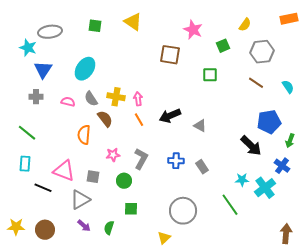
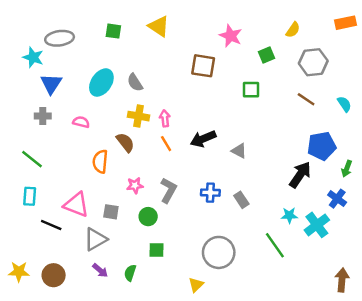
gray semicircle: (91, 99) -> (135, 83), moved
black arrow: (251, 146) -> (300, 175), turned -100

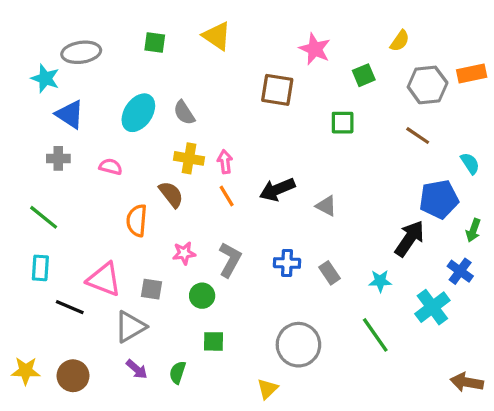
orange rectangle: (346, 23) -> (472, 74), moved
blue triangle: (51, 84) -> (70, 114), turned -30
cyan semicircle: (344, 104) -> (470, 163), moved
cyan star: (289, 215) -> (380, 281), moved
brown arrow: (342, 280) -> (467, 382), turned -85

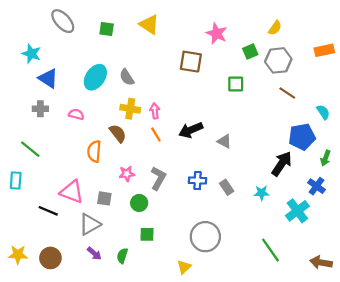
gray ellipse: (81, 52) -> (63, 21), moved, turned 55
gray hexagon: (428, 85) -> (278, 60), moved
cyan rectangle: (40, 268) -> (16, 181), moved
green line: (375, 335) -> (270, 250), moved

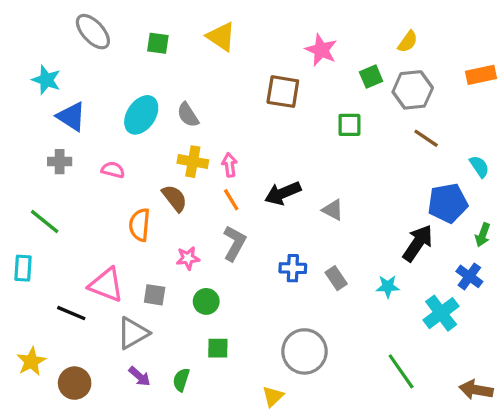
gray L-shape: (158, 178) -> (235, 243), moved
yellow star: (18, 255) -> (31, 361), moved, turned -30

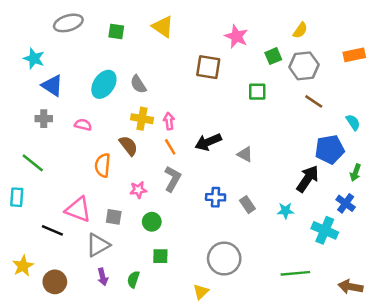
gray ellipse: (93, 32) -> (68, 23), turned -64
cyan cross: (441, 313) -> (325, 230), turned -30
green line: (401, 371) -> (295, 273), turned -60
purple arrow: (140, 376) -> (103, 277), turned 35

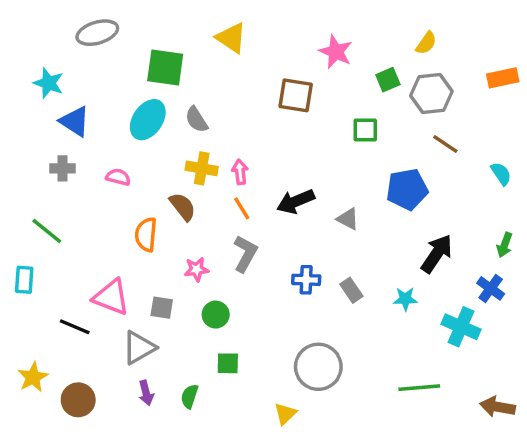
green square: (116, 32) -> (165, 67), moved, size x1.6
blue pentagon: (330, 149) -> (407, 189), moved

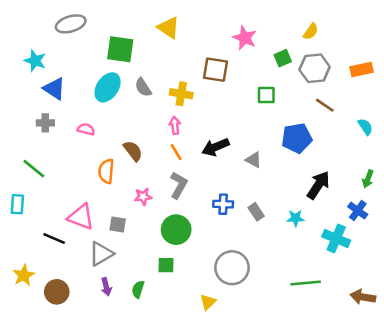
orange rectangle: (503, 78) -> (362, 70), moved
yellow cross: (202, 168) -> (181, 94), moved
green circle: (216, 315) -> (176, 230), moved, size x1.5

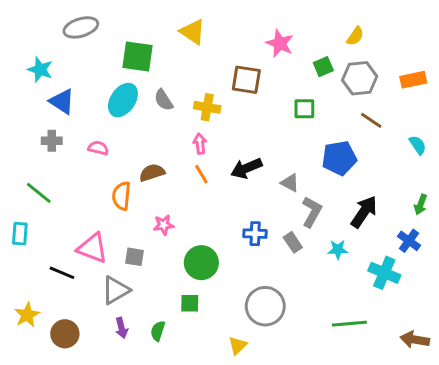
brown semicircle: (133, 151) -> (152, 173), turned -70
gray L-shape: (179, 185) -> (312, 212), moved

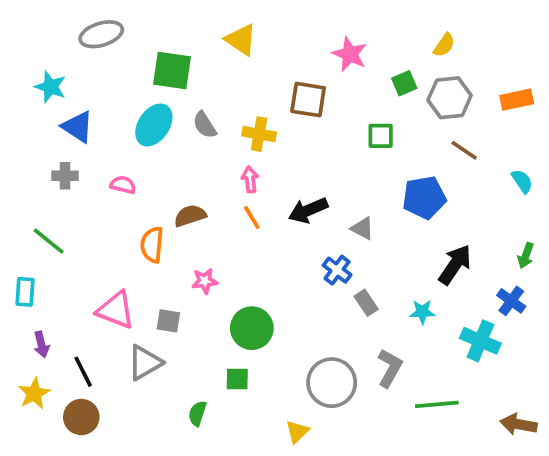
gray L-shape: (312, 212) -> (390, 368), moved
blue cross: (255, 234) -> (337, 270), moved, turned 35
black line: (62, 273) -> (83, 372), moved, turned 40
purple arrow: (122, 328) -> (41, 344), moved

